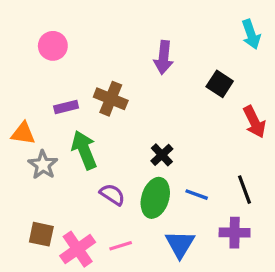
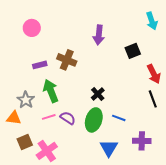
black square: (220, 84) -> (133, 51), turned 35
orange triangle: (23, 133) -> (14, 118), moved
black line: (244, 190) -> (153, 99), moved
brown square: (41, 234) -> (25, 142), turned -35
pink line: (121, 246) -> (49, 117), moved

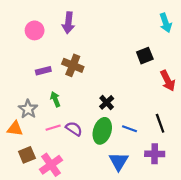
purple arrow: (99, 35) -> (68, 23), moved
green arrow: (51, 91) -> (55, 99), size x0.6
black line: (153, 99) -> (160, 123), moved

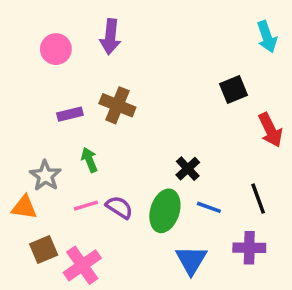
black cross: (107, 102) -> (188, 169), moved

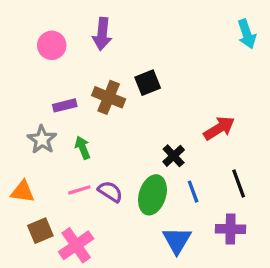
black square: (233, 90) -> (148, 83), moved
red arrow: (270, 130) -> (219, 128), moved, turned -96
gray star: (45, 176) -> (42, 140), moved
blue line: (209, 207) -> (193, 192), turned 50

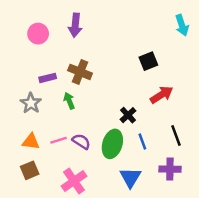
black square: (148, 83) -> (148, 61), moved
green arrow: (83, 148) -> (69, 101), moved
orange triangle: (22, 192) -> (31, 141), moved
pink cross: (76, 245) -> (74, 181), moved

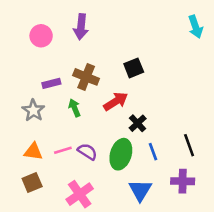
black square: (148, 61) -> (134, 68), moved
red arrow: (162, 95) -> (116, 101), moved

